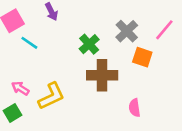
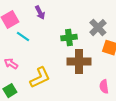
green cross: (89, 44) -> (69, 38), turned 35
pink arrow: (20, 88) -> (11, 64), moved

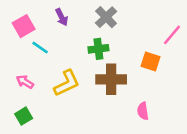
gray cross: (98, 28) -> (106, 17), moved
yellow L-shape: (40, 78) -> (67, 83), moved

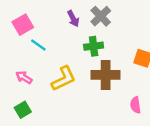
purple arrow: (62, 17) -> (73, 19), moved

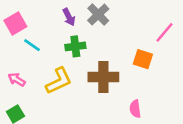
green cross: (94, 46) -> (75, 46), moved

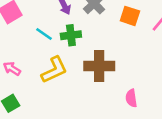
cyan line: (32, 45) -> (44, 34), moved
orange square: (143, 59) -> (130, 16), moved

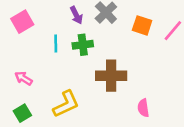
cyan line: (44, 34) -> (56, 43), turned 54
yellow L-shape: (54, 70) -> (66, 104), moved

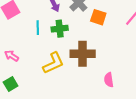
orange square: (142, 25) -> (98, 17), moved
yellow L-shape: (66, 104) -> (53, 63), moved

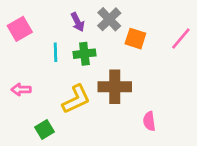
pink arrow: (12, 56) -> (21, 90), turned -32
green square: (11, 84) -> (45, 129), moved

